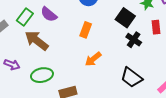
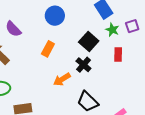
black cross: (134, 40) -> (83, 65), moved
orange arrow: (93, 59) -> (62, 79), moved

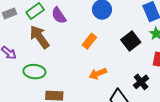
black cross: (83, 65) -> (141, 82), moved

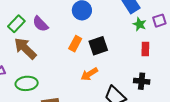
black square: (131, 41) -> (98, 46), moved, turned 30
black cross: (141, 82) -> (142, 81), moved, turned -35

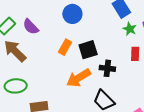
orange arrow: (89, 74) -> (79, 78), size x1.4
black cross: (142, 81) -> (107, 68), moved

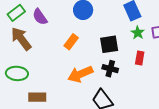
black square: (88, 50) -> (109, 44), moved

